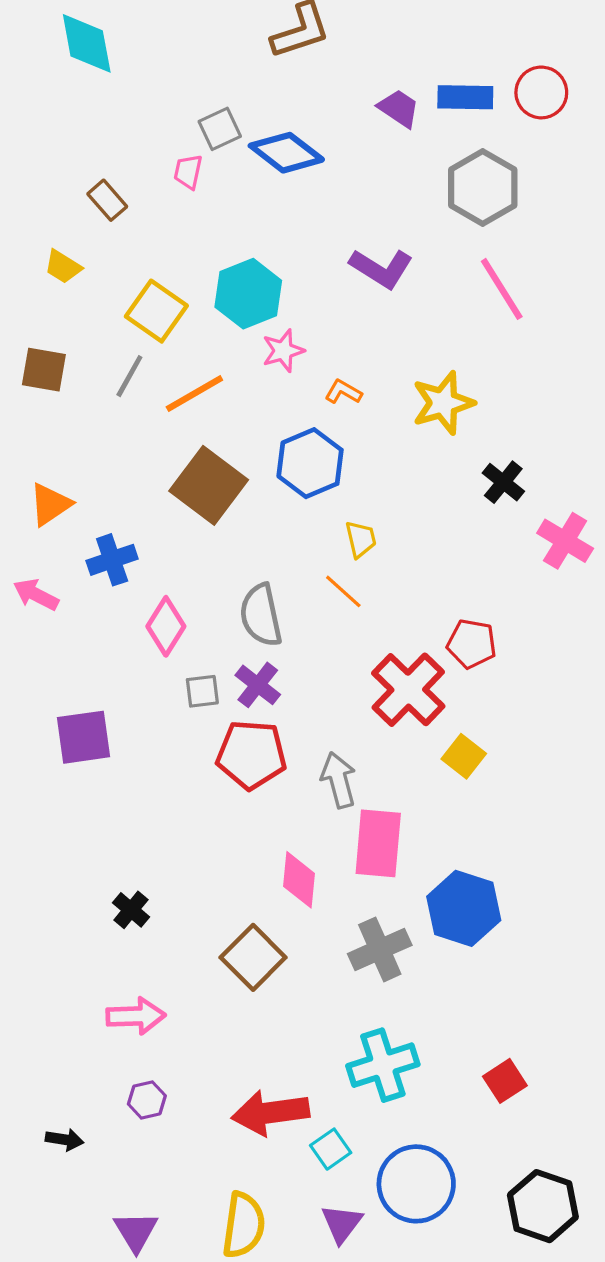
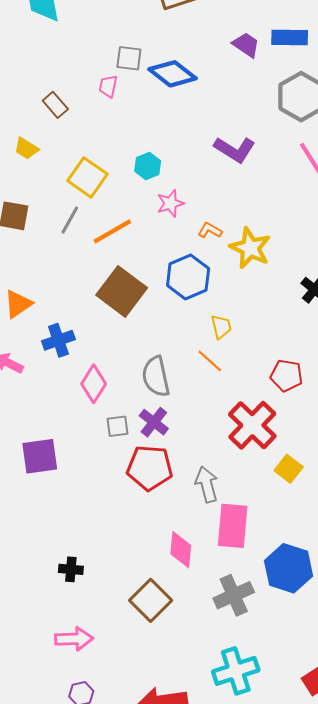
gray square: (220, 129) -> (129, 58), turned 32
cyan hexagon: (248, 294) -> (148, 166), size x0.6
yellow star: (443, 403) -> (250, 248), moved, turned -30
red pentagon: (472, 644) -> (287, 375), moved
black cross: (131, 910) -> (71, 569), turned -35

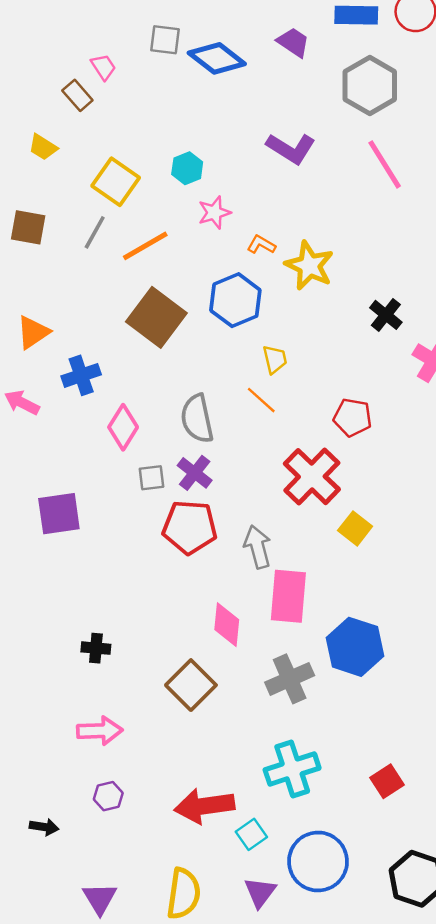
purple trapezoid: (246, 45) -> (293, 42), moved
pink trapezoid: (108, 86) -> (103, 67), moved, turned 135

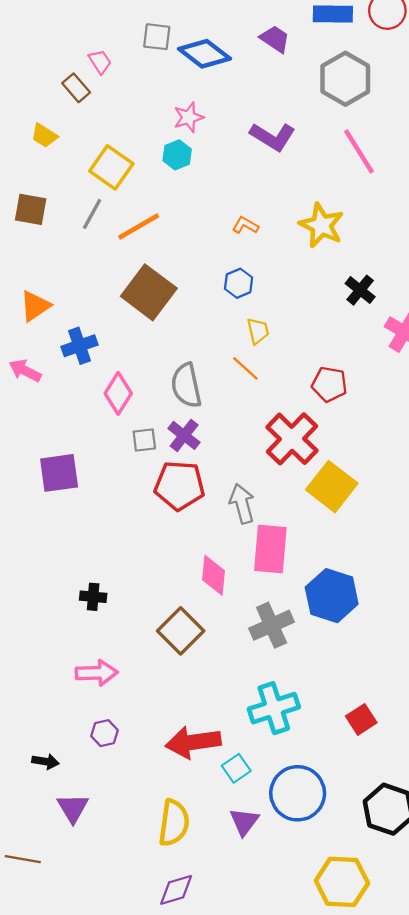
pink star: (214, 213) -> (189, 117), moved
yellow star: (309, 266) -> (321, 225), moved
blue hexagon: (235, 300) -> (239, 283), moved, size x0.6
yellow square: (355, 528) -> (332, 487), size x1.6
purple triangle: (100, 899) -> (73, 808), moved

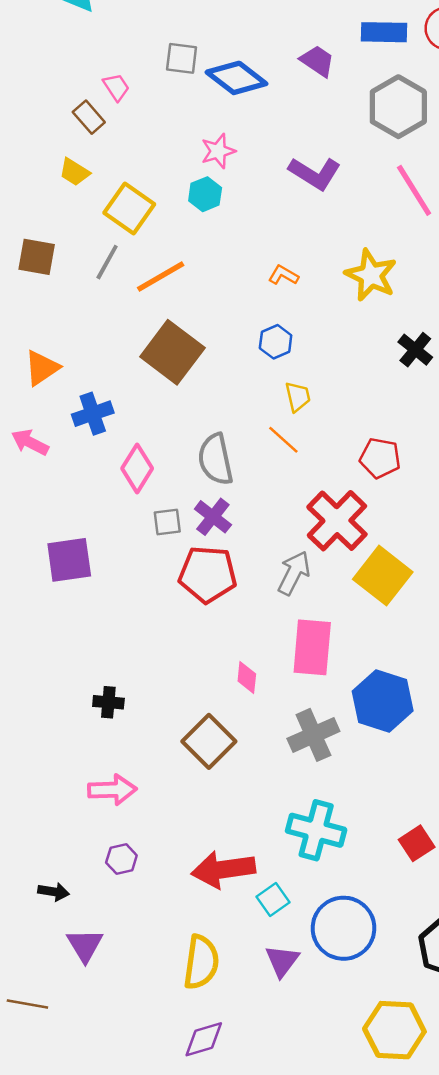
yellow trapezoid: (44, 136) -> (74, 172), moved
gray arrow: (242, 504) -> (294, 573), moved, turned 42
pink diamond: (214, 575) -> (247, 677), size x0.7
cyan cross: (274, 708) -> (316, 830), turned 33

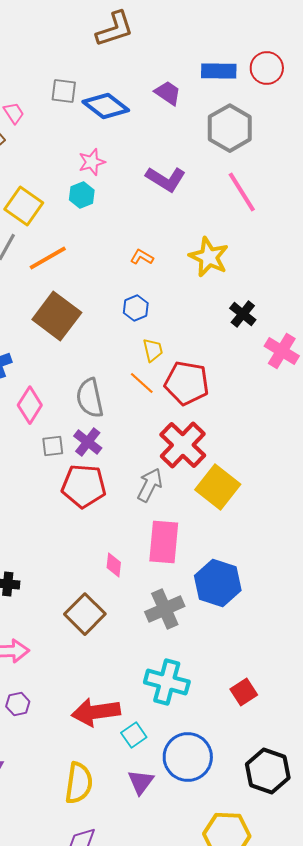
red pentagon: (380, 458) -> (187, 383), moved, size x1.4

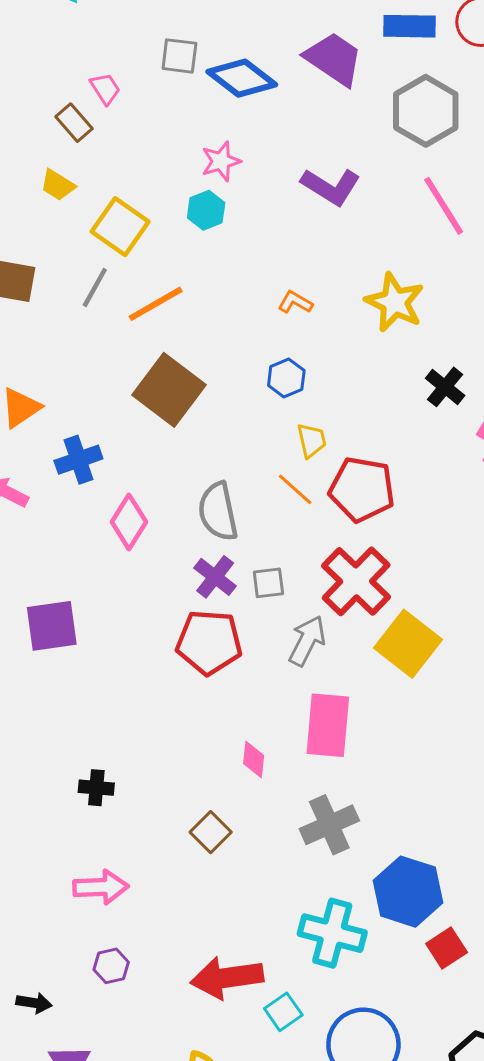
purple trapezoid: (168, 93) -> (334, 59), size x1.5
gray square: (53, 446) -> (268, 583), moved
blue hexagon: (218, 583) -> (408, 892), moved
brown square: (85, 614) -> (211, 832), size x0.7

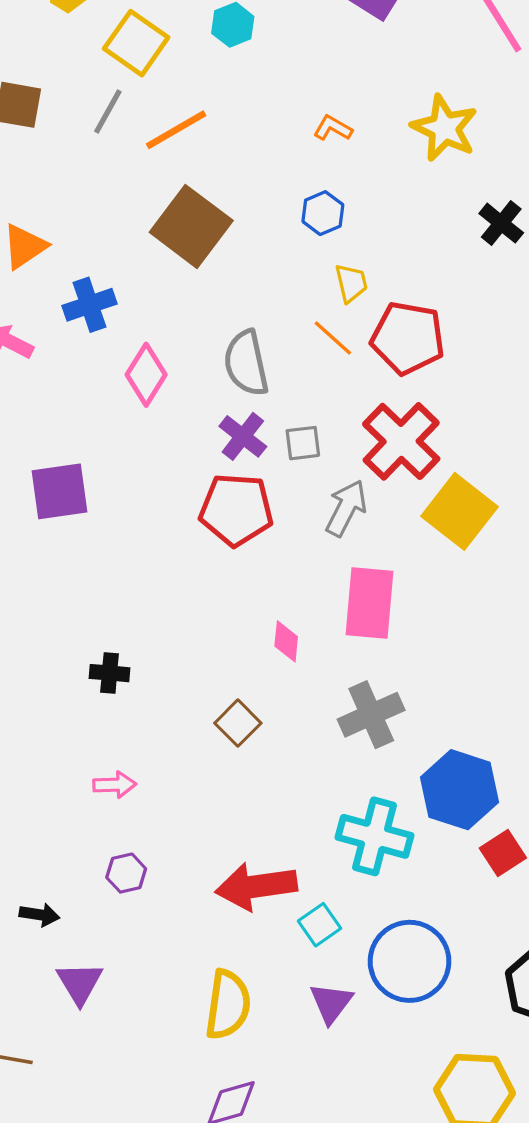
pink arrow: (101, 887) -> (115, 785), size x0.7

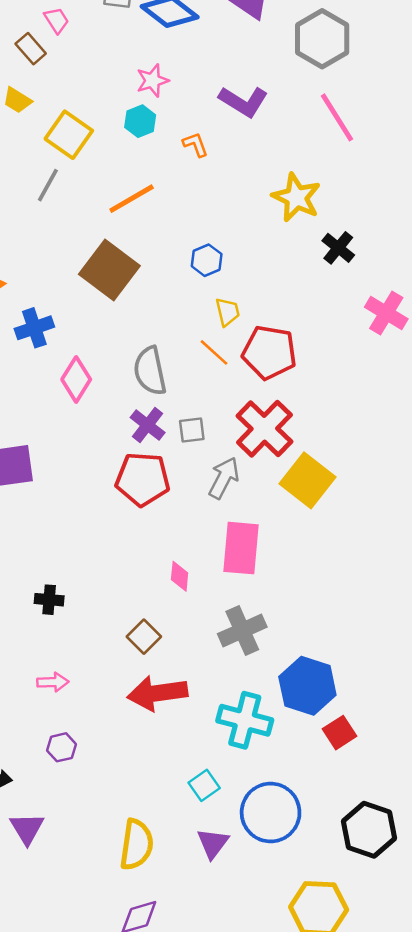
orange L-shape: (333, 128) -> (196, 145), moved, turned 40
orange line: (176, 130) -> (132, 199), moved
black cross: (501, 223) -> (338, 248), moved
red arrow: (256, 886) -> (157, 693), moved

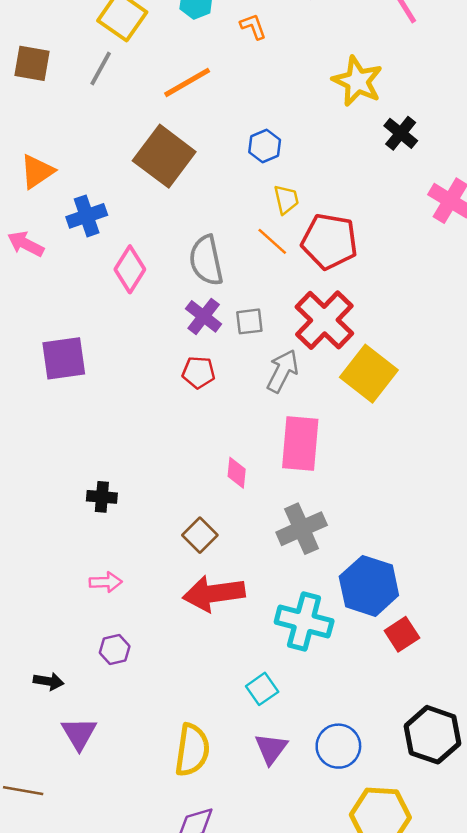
red pentagon: (143, 479) -> (199, 372), size x0.6
blue circle: (271, 813) -> (338, 746), moved, size x0.7

